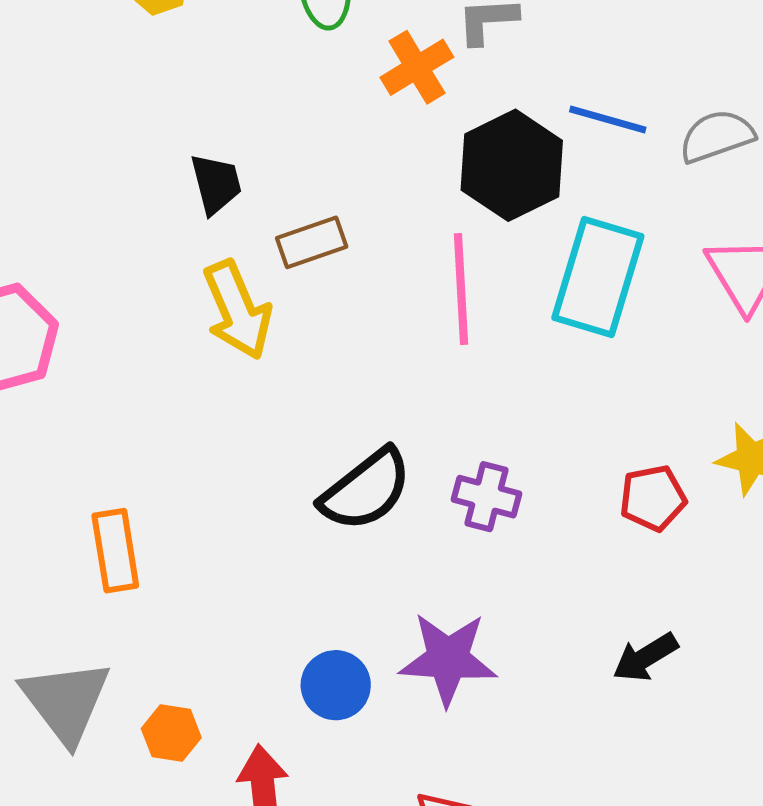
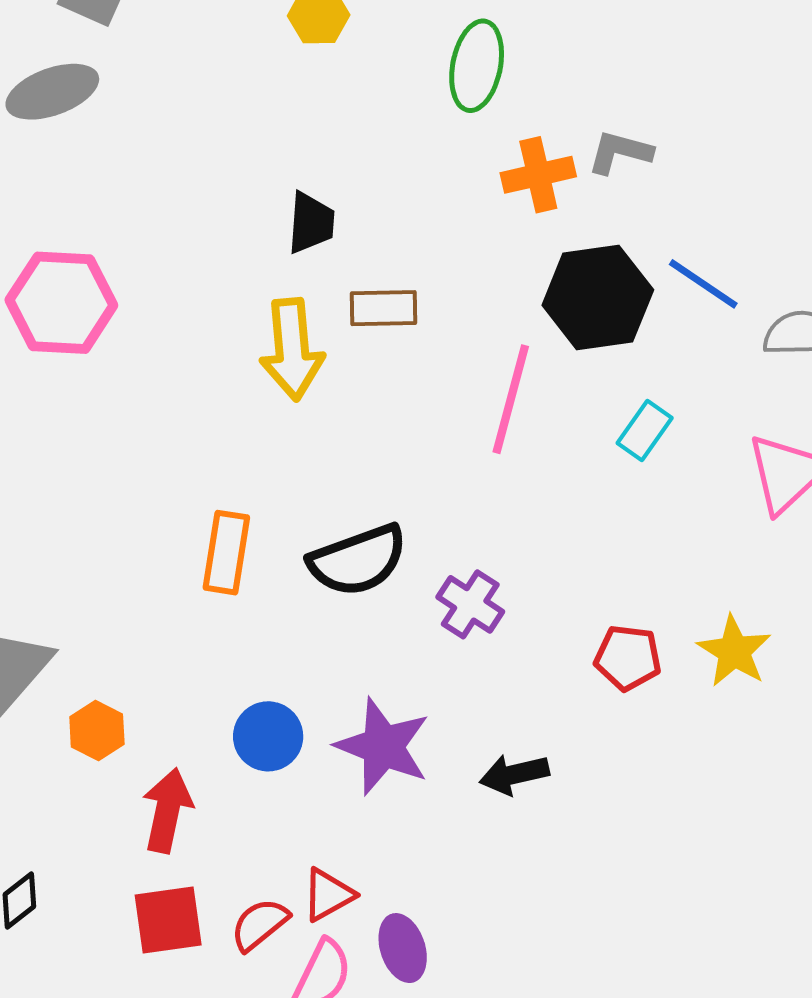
cyan rectangle: (598, 277) -> (645, 431), size x0.5
orange rectangle: (115, 551) -> (226, 553), moved
black arrow: (645, 657) -> (514, 774), moved

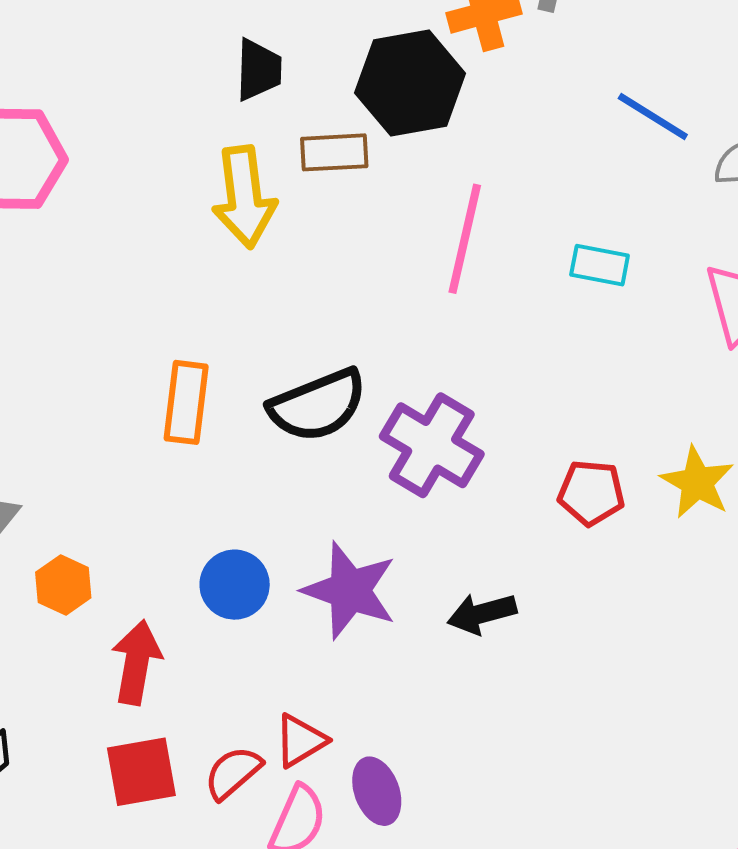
black hexagon: (598, 298) -> (410, 83), moved
cyan rectangle: (645, 431) -> (600, 265), turned 68
purple cross: (470, 604) -> (432, 445), size x1.5

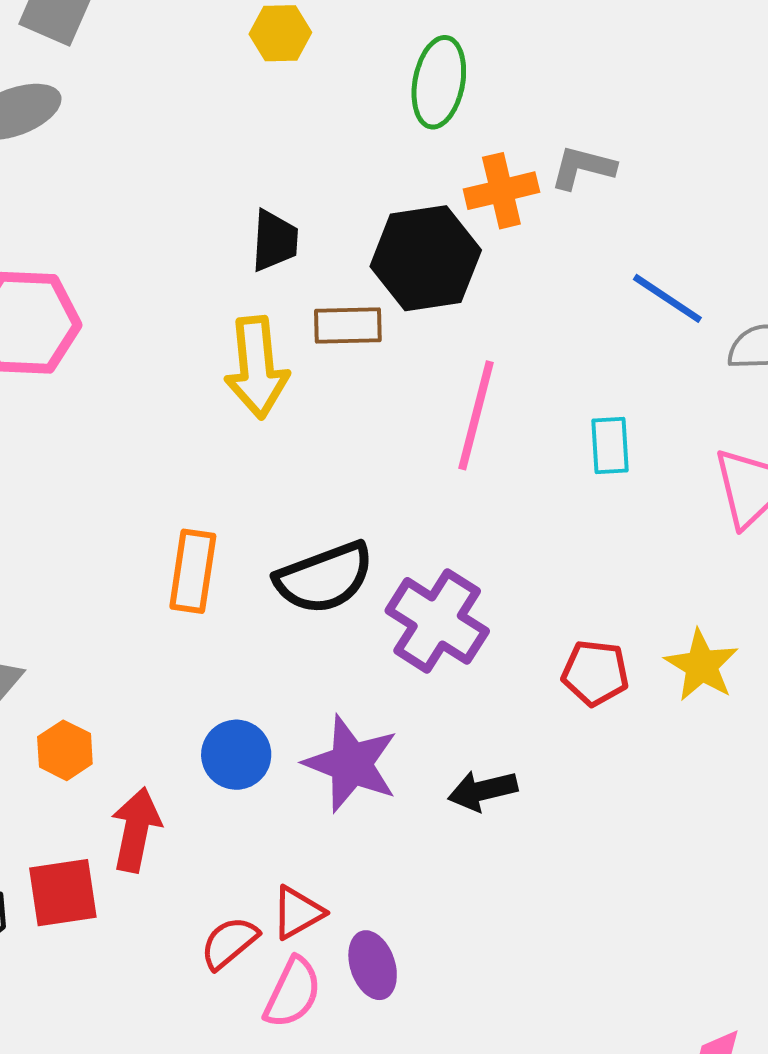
cyan rectangle: (600, 265) -> (610, 446), turned 74
red square: (141, 772) -> (63, 893), moved

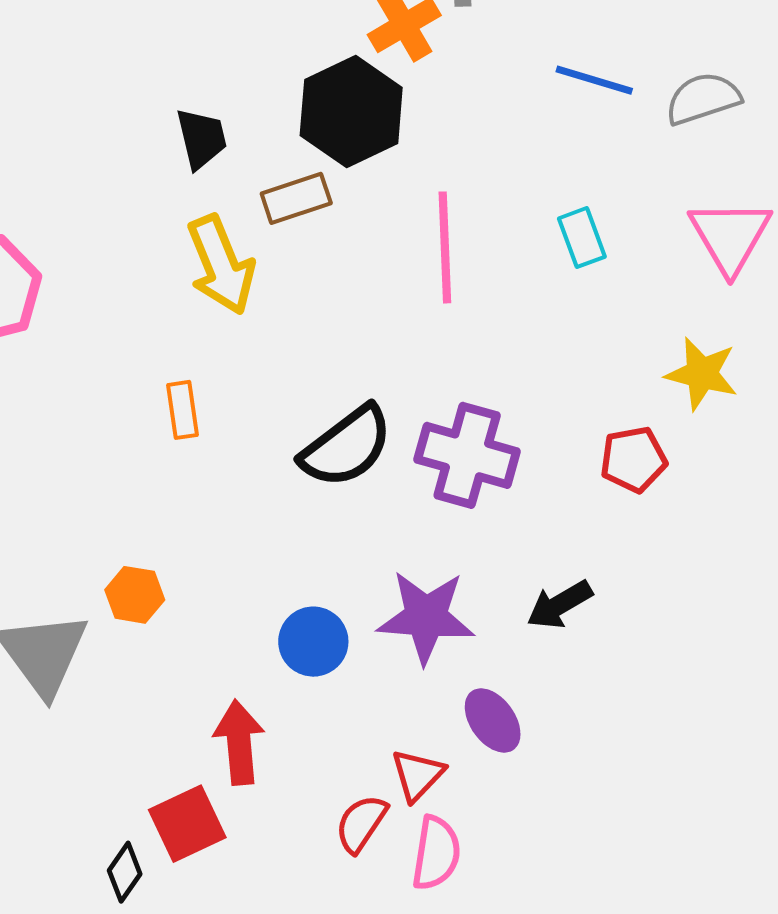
orange rectangle: (193, 571) -> (183, 410), moved, size x0.7
yellow star: (701, 665) -> (702, 374), moved
orange hexagon: (65, 750) -> (135, 595), moved
purple ellipse: (373, 965) -> (493, 720), moved

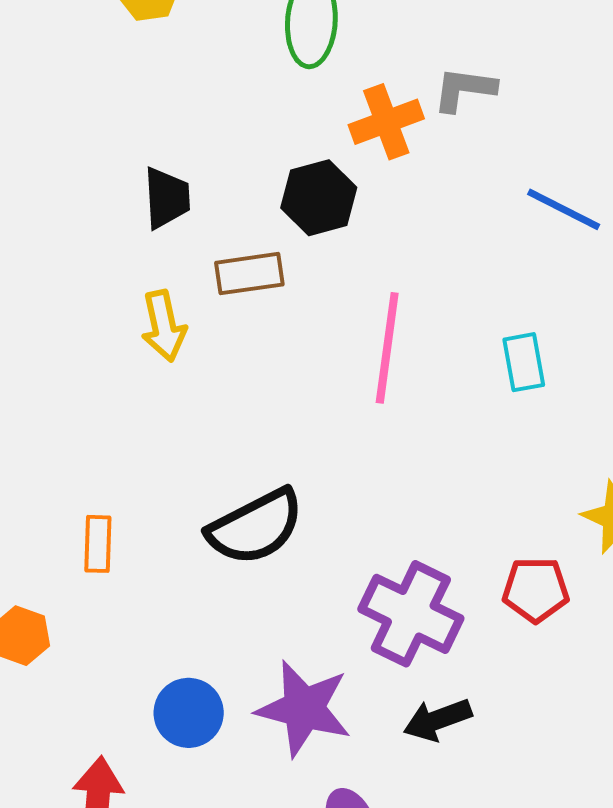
black hexagon: (351, 112) -> (319, 198), size x0.7
yellow arrow: (221, 265) -> (164, 326), size x0.7
orange rectangle: (183, 410) -> (98, 544), moved
purple cross: (467, 455) -> (411, 614), moved

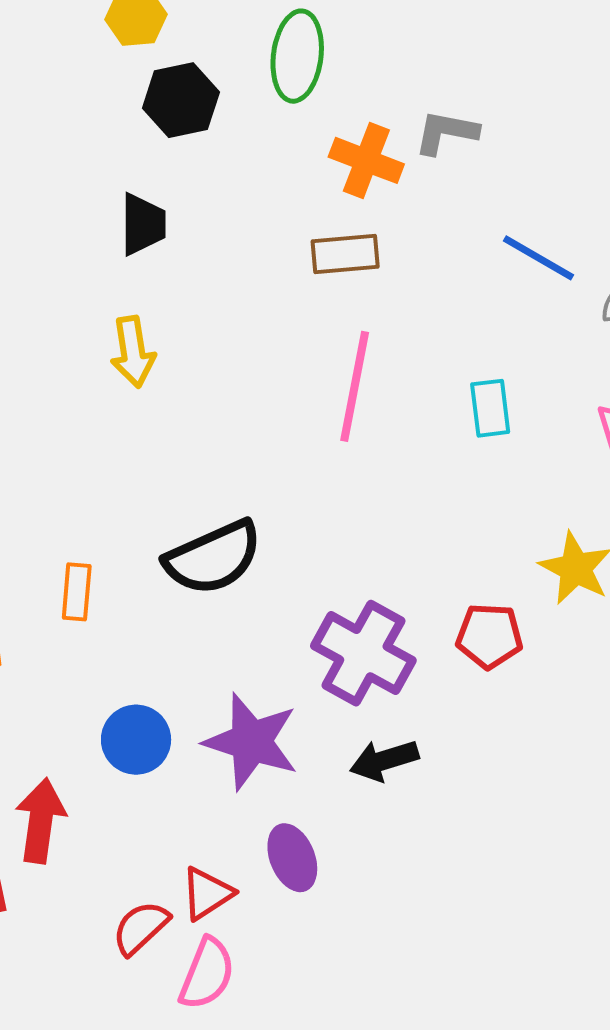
orange cross: (386, 122) -> (366, 160), turned 38
black hexagon: (319, 198) -> (181, 100), moved
brown rectangle: (249, 274) -> (345, 254), moved
orange rectangle: (98, 544) -> (77, 592), moved

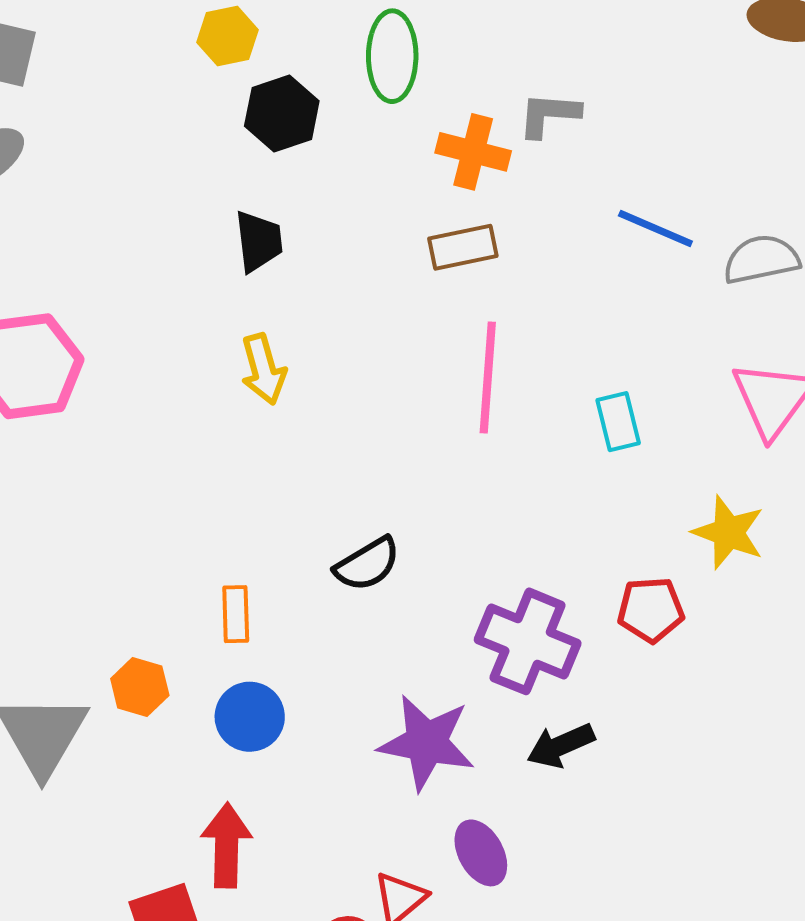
cyan rectangle: (490, 408) -> (618, 422), moved
black semicircle: (213, 558) -> (367, 564), size x0.7
blue circle: (136, 740) -> (250, 717), moved

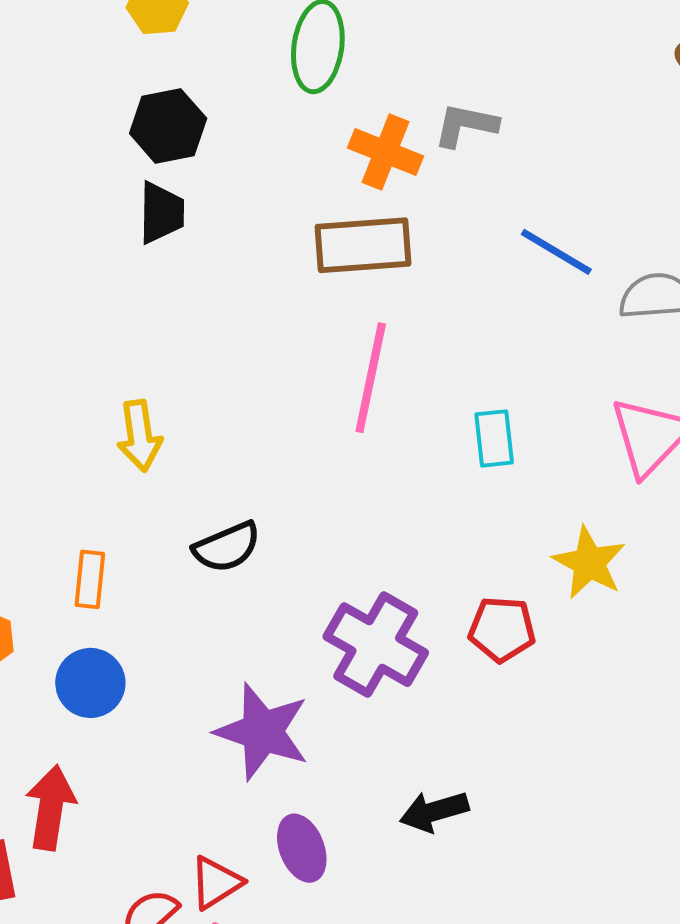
black hexagon: (282, 114) -> (168, 126), moved
brown rectangle: (463, 247) -> (363, 245), size x1.4
yellow arrow: (263, 369) -> (140, 436), moved
black arrow: (561, 746) -> (434, 811), moved

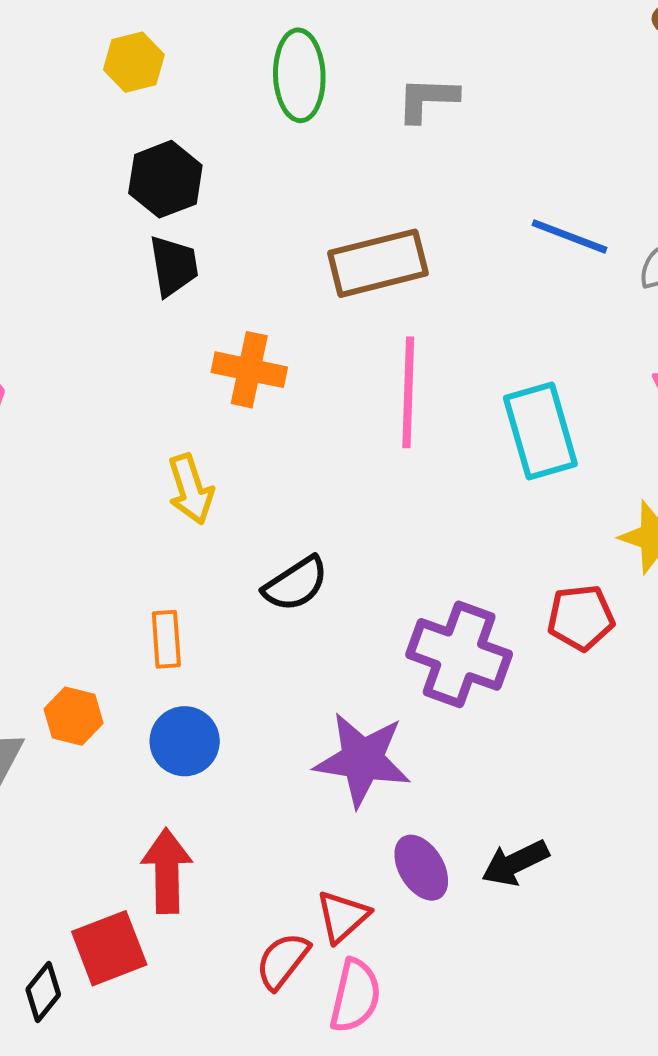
gray L-shape: (466, 125) -> (427, 99), moved
orange cross: (386, 152) -> (249, 370), moved
cyan rectangle: (494, 438) -> (540, 431), size x1.6
black arrow: (434, 811) -> (515, 863), moved

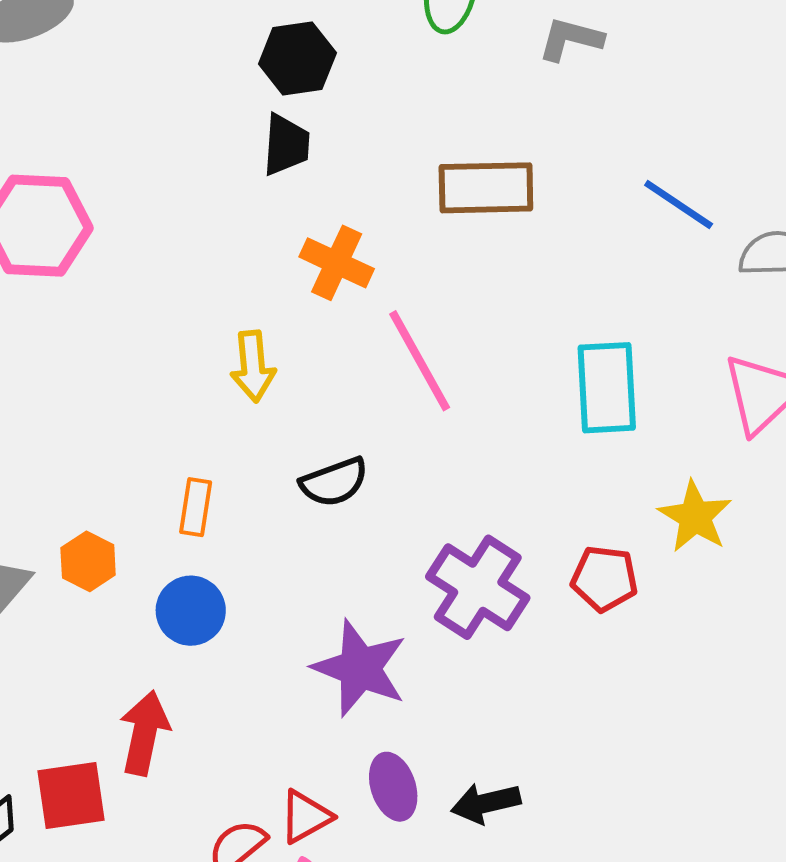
pink line: (408, 392) -> (420, 361), moved, turned -44

